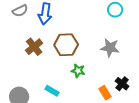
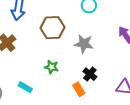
brown hexagon: (66, 45) -> (53, 28), moved
black cross: (122, 84) -> (90, 74), moved

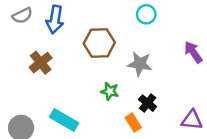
green star: (52, 67) -> (110, 91), moved
cyan rectangle: (25, 87) -> (64, 120), size x1.5

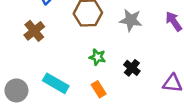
gray star: (140, 64) -> (131, 20), moved
orange rectangle: (133, 123) -> (99, 89), moved

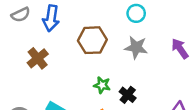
black cross: (132, 68) -> (128, 95), moved

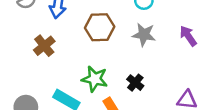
green star: (102, 85) -> (95, 79), moved, size x1.5

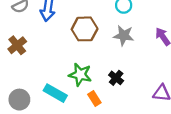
brown cross: (44, 46) -> (17, 45), moved

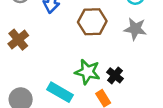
black cross: (116, 78) -> (115, 75), moved

